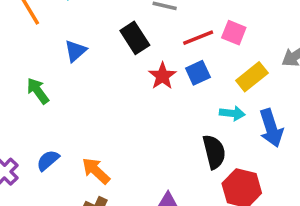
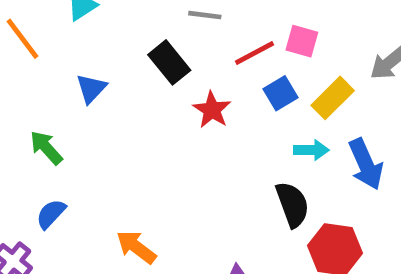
blue square: (198, 73) -> (281, 93), moved
blue semicircle: (48, 160) -> (51, 214), moved

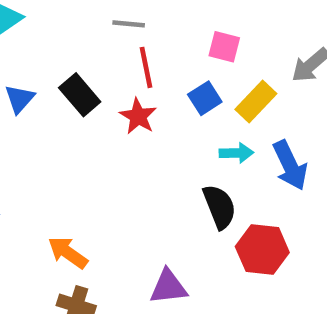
red line: (255, 53) -> (146, 67), moved, turned -72
black rectangle: (169, 62) -> (80, 95), moved

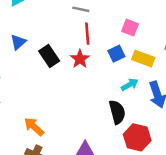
black rectangle: (80, 95) -> (49, 56), moved
yellow rectangle: (256, 101) -> (143, 59), turned 60
cyan arrow: (236, 153) -> (130, 85), turned -35

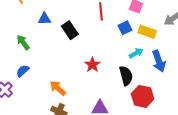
blue triangle: (18, 42) -> (44, 19), turned 40
red star: (80, 59) -> (92, 65), moved

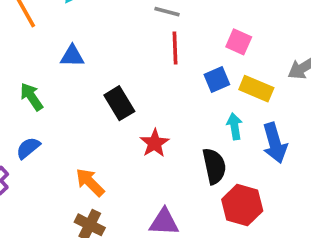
black rectangle: (70, 30) -> (119, 103), moved
cyan arrow: (136, 53) -> (234, 126), turned -72

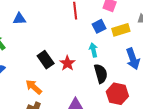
yellow rectangle: (256, 89) -> (121, 30), turned -36
black rectangle: (119, 103) -> (46, 60), moved
cyan arrow: (234, 126) -> (93, 50), moved

